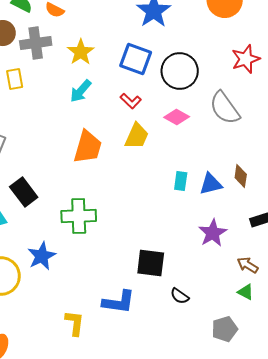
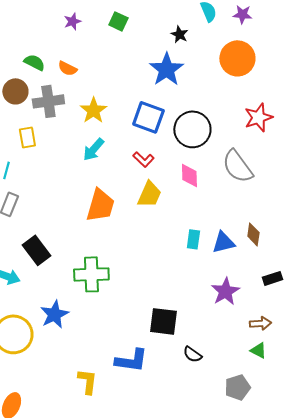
pink diamond: (177, 117) -> (189, 175), turned 60
brown arrow: (248, 265) -> (260, 323), turned 145

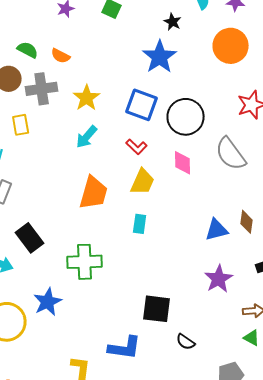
cyan rectangle: (193, 239) -> (140, 224), moved

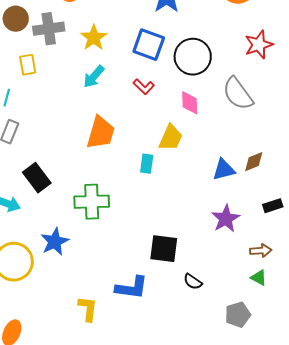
yellow trapezoid: (143, 182) -> (171, 138), moved
brown diamond: (247, 222) -> (254, 162), turned 60

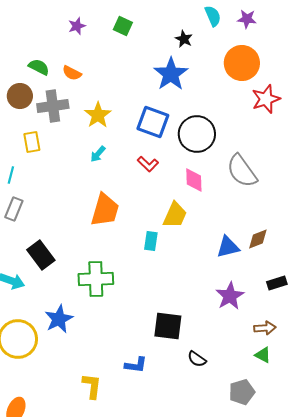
red star: (259, 45) -> (266, 99), moved
cyan arrow: (94, 77) -> (98, 154), size x0.7
blue L-shape: (132, 288) -> (136, 365), size x0.7

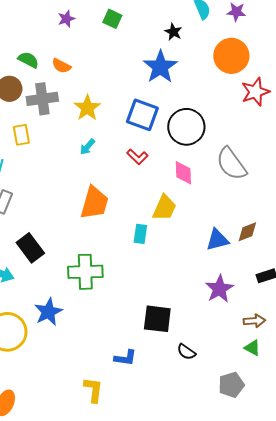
yellow L-shape: (92, 386) -> (93, 390), moved

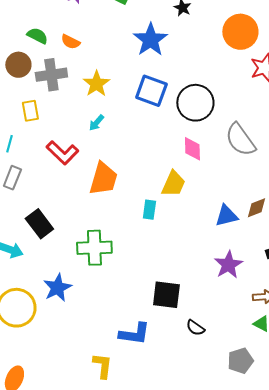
blue star: (160, 67) -> (150, 40), moved
red L-shape: (137, 157) -> (62, 153), moved, size x1.5
blue L-shape: (125, 358) -> (134, 334), size x1.4

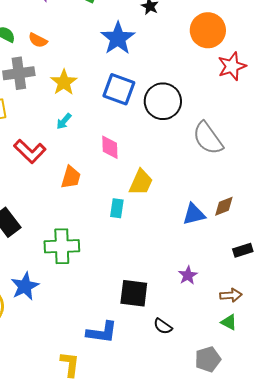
pink diamond: (192, 149) -> (110, 147), moved
orange trapezoid: (103, 179) -> (71, 177), size x0.7
purple star: (228, 265) -> (188, 275), moved, size x0.7

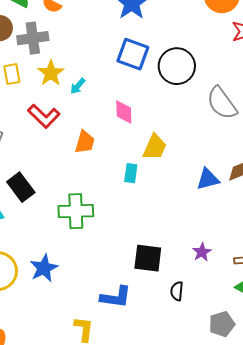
yellow star: (64, 82) -> (51, 73), moved
purple star: (188, 275) -> (202, 252), moved
blue star: (25, 286) -> (44, 268), moved
black semicircle: (163, 326) -> (177, 291), turned 60

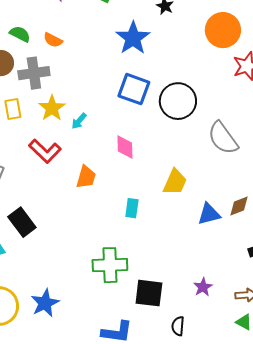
yellow trapezoid: (155, 147) -> (175, 182), moved
green cross: (76, 211) -> (110, 265), moved

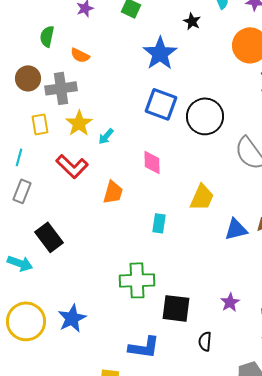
green semicircle: (20, 34) -> (47, 36), moved, turned -105

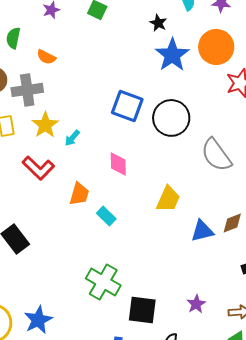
blue star: (160, 53) -> (172, 55), moved
cyan rectangle: (159, 223) -> (106, 216), moved, turned -54
green cross: (137, 280) -> (103, 282), turned 32

